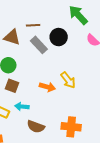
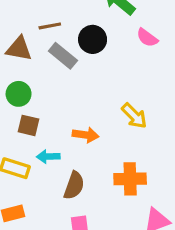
yellow arrow: (68, 80) -> (134, 116), moved
orange arrow: (47, 87) -> (85, 135), moved
brown semicircle: (36, 127) -> (74, 186), turned -84

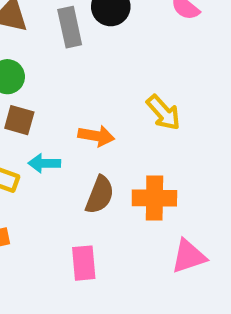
gray rectangle: (63, 56) -> (70, 27), turned 36
brown semicircle: (74, 186) -> (100, 195), moved

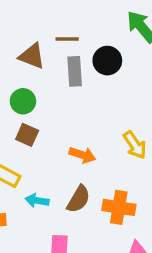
cyan arrow: (44, 163) -> (37, 201), moved

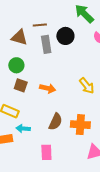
orange arrow: (82, 155) -> (48, 88), moved
cyan arrow: (37, 201) -> (23, 129), moved

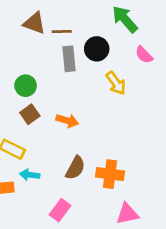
brown triangle: (19, 37) -> (34, 23), moved
brown square: (21, 85) -> (30, 114), turned 32
yellow arrow: (87, 86) -> (116, 83), moved
pink rectangle: (46, 152) -> (60, 210), turned 35

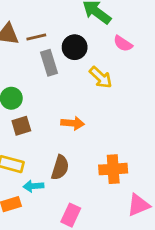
brown square: (30, 114) -> (21, 126), turned 30
orange arrow: (67, 121) -> (73, 123), moved
brown semicircle: (75, 168) -> (60, 168), moved

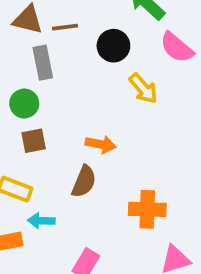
pink semicircle: (123, 44) -> (177, 47), size x1.4
gray rectangle: (49, 63) -> (43, 63), moved
brown semicircle: (60, 168) -> (84, 182), moved

